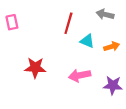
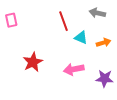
red line: (68, 23) -> (64, 21), turned -36
red star: (35, 68) -> (33, 62), turned -30

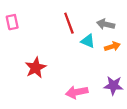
gray arrow: (97, 13) -> (106, 24), moved
pink arrow: (74, 69) -> (77, 92), moved

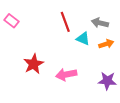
pink rectangle: (12, 22) -> (11, 21), turned -40
pink arrow: (77, 92) -> (66, 74), moved

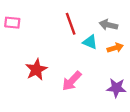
pink rectangle: (11, 21) -> (12, 23), turned -32
pink arrow: (66, 74) -> (72, 81), turned -36

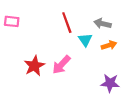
cyan triangle: (90, 42) -> (85, 40), turned 32
pink arrow: (72, 81) -> (61, 65), moved

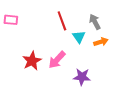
gray arrow: (102, 24) -> (95, 22), turned 49
purple star: (110, 83) -> (82, 77), moved

